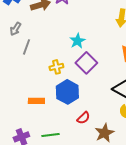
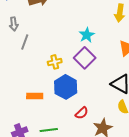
gray arrow: (15, 29) -> (14, 24), turned -40
cyan star: (77, 41) -> (87, 35), moved

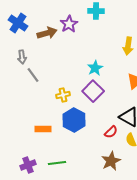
gray line: (25, 42) -> (33, 75), turned -56
red semicircle: (82, 113) -> (111, 132), moved

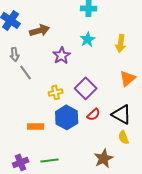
purple star: (69, 24) -> (62, 55), moved
cyan star: (95, 68) -> (88, 39), moved
red semicircle: (111, 132) -> (94, 114), moved

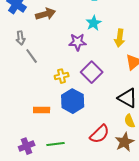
yellow arrow: (121, 43) -> (120, 38), moved
purple star: (62, 55) -> (78, 42), moved, turned 30
red semicircle: (94, 114) -> (100, 134), moved, size x1.5
brown star: (104, 158) -> (125, 142), moved

